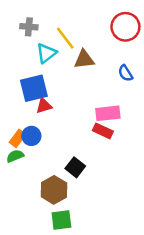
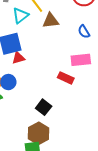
pink rectangle: (108, 113) -> (81, 60), moved
brown hexagon: (54, 190) -> (39, 133), moved

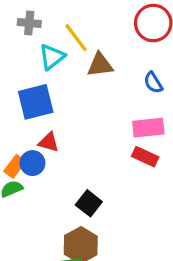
red triangle: (18, 58) -> (49, 142), moved, turned 32
red rectangle: (66, 78) -> (145, 157), moved

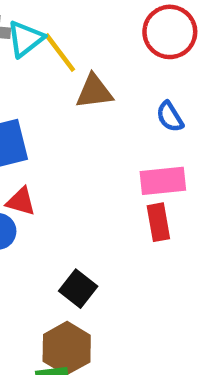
cyan triangle: (52, 57) -> (25, 39), moved
red rectangle: (145, 157) -> (158, 222), turned 55

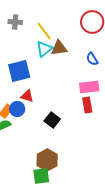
cyan triangle: (25, 39) -> (44, 49), moved
black square: (78, 289) -> (52, 120), moved

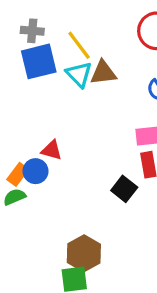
cyan triangle: (44, 49) -> (79, 74), turned -36
blue square: (19, 71) -> (39, 61), moved
black square: (52, 120) -> (124, 189), moved

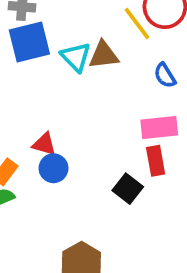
yellow line: (79, 45) -> (137, 23), moved
blue circle: (36, 171) -> (54, 168), moved

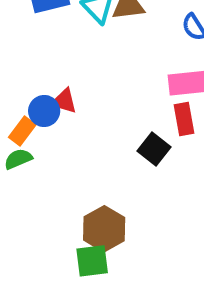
blue circle: (54, 168) -> (44, 111), moved

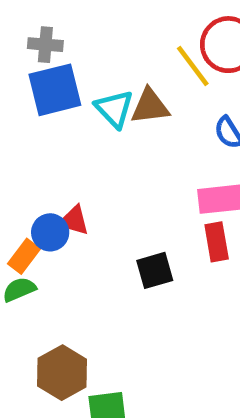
black square: (154, 149) -> (155, 270), moved, turned 36
brown hexagon: (104, 229) -> (62, 373), moved

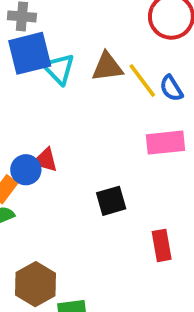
yellow line: (193, 66) -> (142, 80), moved
cyan triangle: (114, 109) -> (59, 69), moved
red rectangle: (217, 242) -> (162, 245), moved

